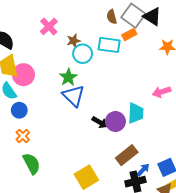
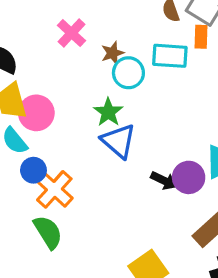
orange rectangle: (129, 34) -> (201, 37), turned -56
orange cross: (23, 136) -> (54, 189), moved, size x1.6
green semicircle: (32, 164) -> (48, 232), moved

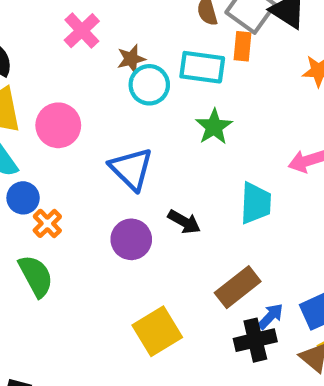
green star: (108, 112) -> (214, 127), moved
pink circle: (36, 113) -> (58, 125), moved
purple circle: (189, 177) -> (131, 239), moved
orange cross: (54, 189) -> (47, 223), size x0.6

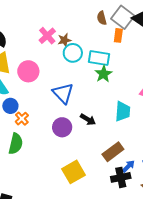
pink cross: (82, 31) -> (47, 36), moved
cyan rectangle: (202, 67) -> (99, 58), moved
green semicircle: (36, 276) -> (16, 144), turned 40

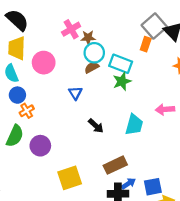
brown semicircle: (102, 18) -> (92, 68), moved, turned 64
blue triangle: (63, 93) -> (75, 93), size x0.6
purple circle: (62, 127) -> (40, 146), moved

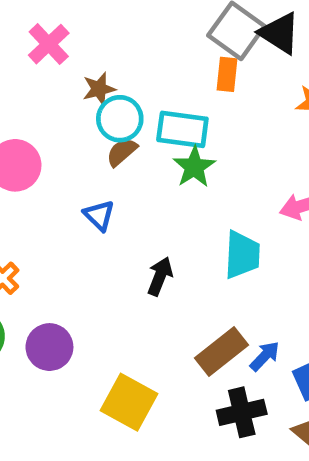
pink cross: (71, 29) -> (49, 44), moved
black arrow: (96, 126) -> (160, 276), turned -98
yellow square: (70, 178) -> (129, 402), turned -30
blue arrow: (128, 184) -> (265, 356), moved

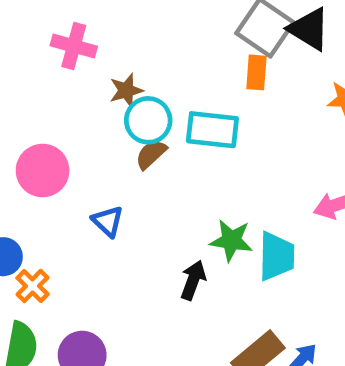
pink cross: (49, 44) -> (74, 46), turned -30
green star: (194, 167) -> (231, 240), moved, turned -30
blue triangle: (99, 215) -> (108, 221), moved

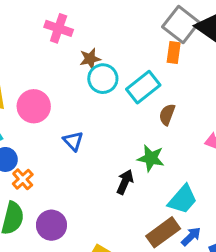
cyan rectangle: (212, 130) -> (143, 87), turned -48
brown semicircle: (151, 154) -> (167, 115), moved, turned -30
cyan trapezoid: (276, 256) -> (183, 199), moved, turned 36

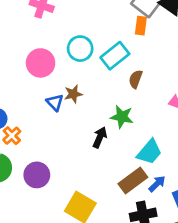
brown star: (90, 59) -> (73, 94), moved
pink circle: (34, 106) -> (41, 63), moved

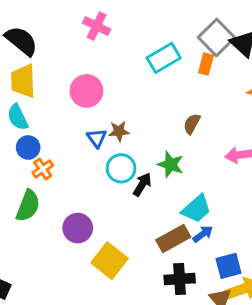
cyan circle: (80, 49) -> (121, 168), moved
cyan rectangle: (115, 56) -> (164, 58), moved
purple circle: (37, 175) -> (78, 228), moved
blue arrow: (157, 184) -> (203, 234), moved

